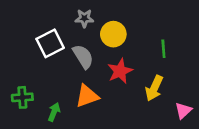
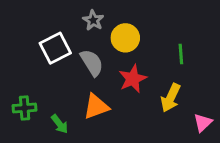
gray star: (84, 18) -> (93, 20), turned 30
green arrow: (54, 112) -> (60, 124), turned 120

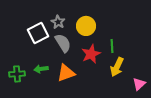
gray star: (93, 20) -> (58, 22), moved
green line: (181, 54) -> (112, 46), moved
green arrow: (60, 124) -> (41, 69), moved, turned 120

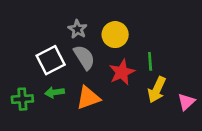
white square: (38, 33) -> (51, 60), moved
pink triangle: (139, 84) -> (186, 102), moved

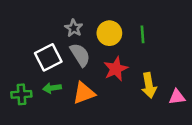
green line: (150, 61) -> (143, 34), moved
yellow arrow: (157, 90) -> (149, 85), turned -35
pink triangle: (186, 102) -> (177, 97), turned 36

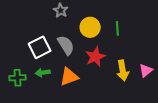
gray star: (74, 28) -> (61, 10), moved
pink triangle: (177, 97) -> (146, 70), moved, turned -32

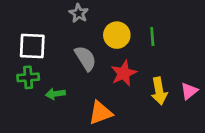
white square: (40, 47) -> (32, 46), moved, turned 30
orange triangle: (69, 77) -> (100, 113), moved
green cross: (17, 78) -> (28, 77), moved

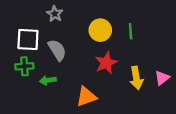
gray star: (79, 13) -> (55, 14), moved
gray semicircle: (85, 58) -> (57, 50), moved

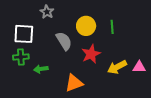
gray semicircle: (57, 50) -> (64, 41), moved
yellow arrow: (136, 78) -> (117, 67), turned 72
pink triangle: (162, 78) -> (139, 67), turned 40

